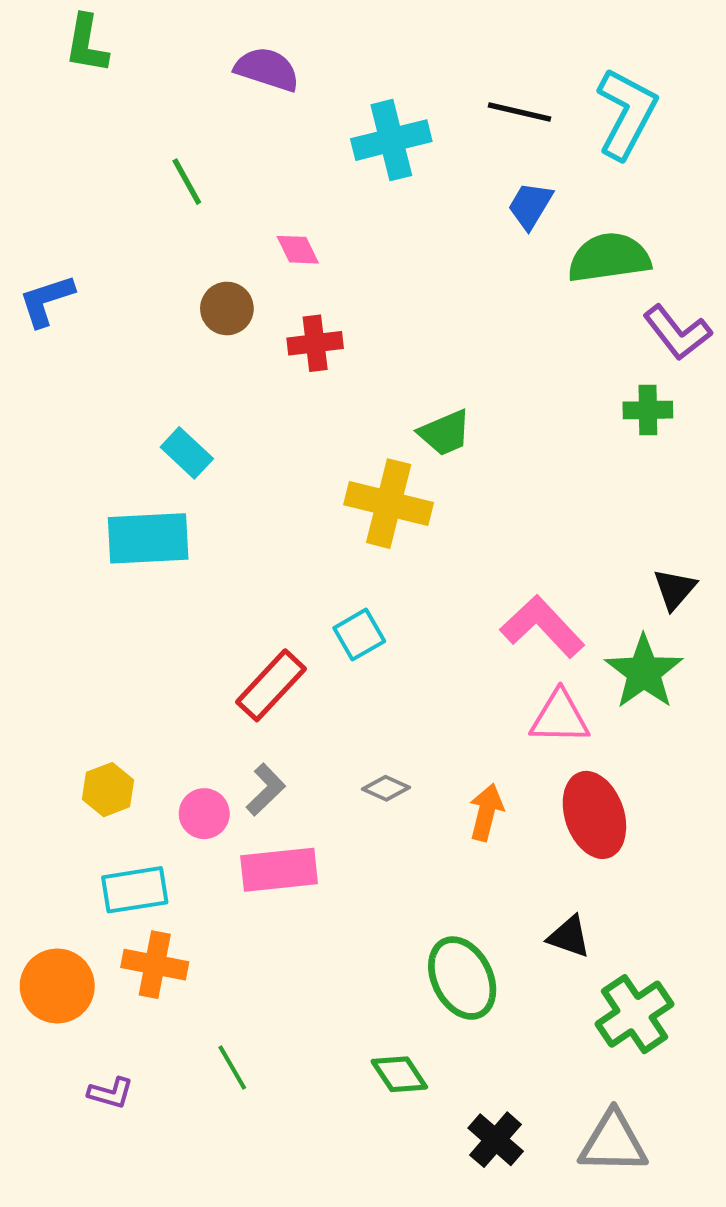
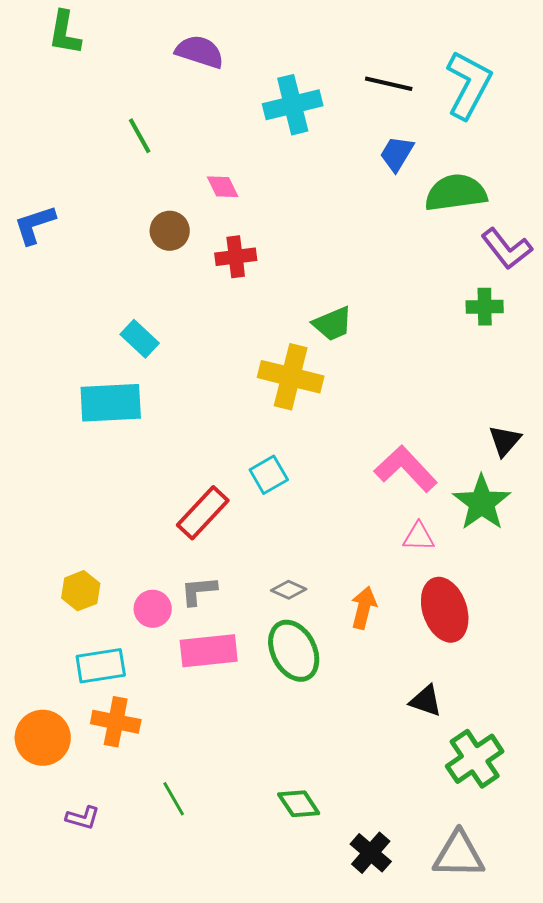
pink triangle: (560, 717) -> (419, 537), size x0.7
gray L-shape: (266, 790) -> (199, 591), turned -141
green ellipse: (462, 978) -> (294, 651), moved

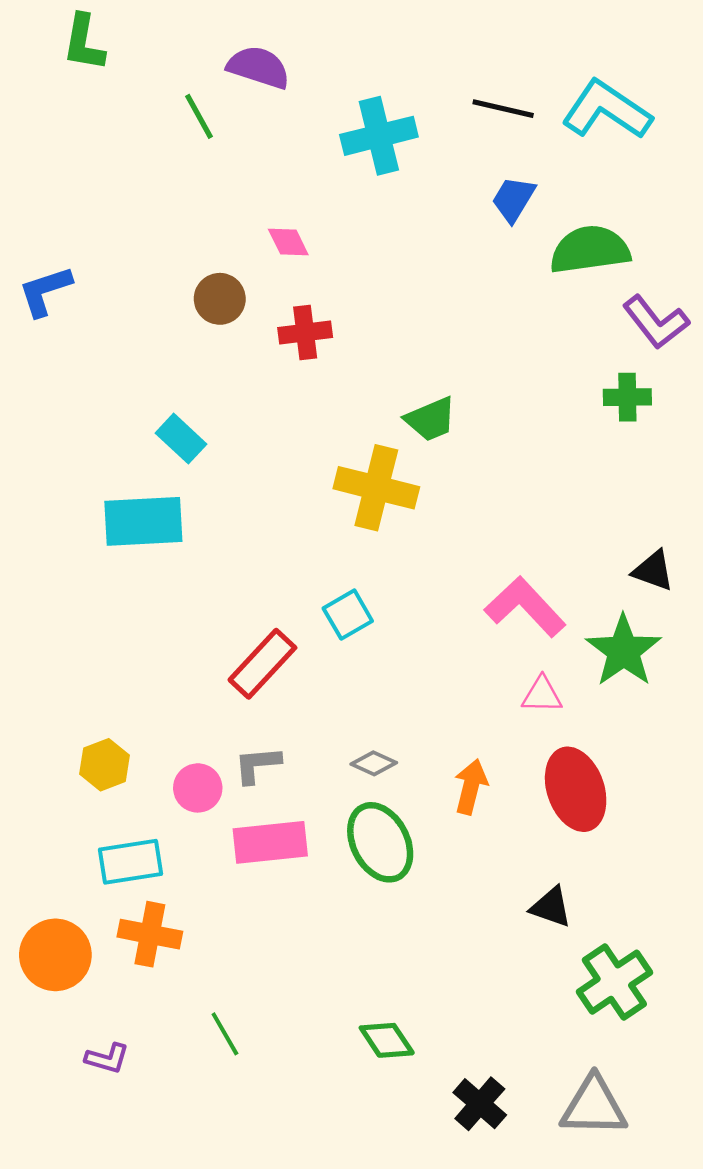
cyan L-shape: (469, 85) -> (607, 110), turned -84
green line: (140, 136) -> (199, 116), moved
black triangle: (505, 441) -> (653, 571), turned -51

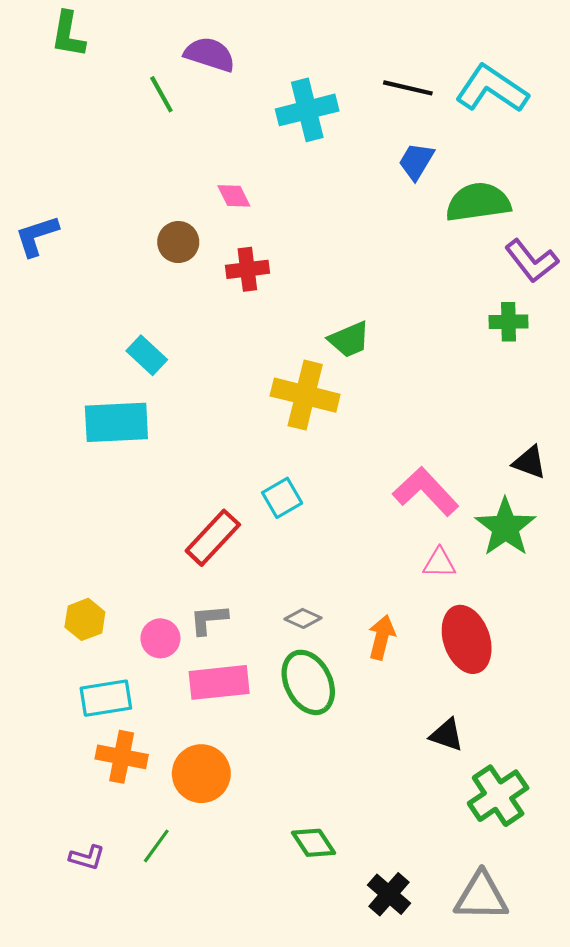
orange circle: (55, 955) -> (201, 774), moved
green line: (225, 1034) -> (156, 846), moved, turned 66

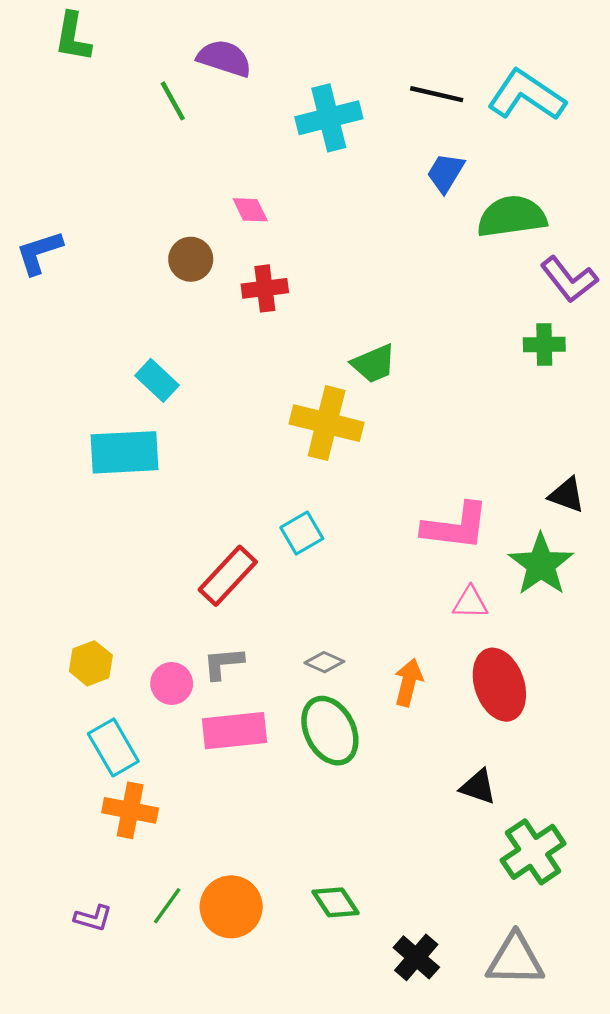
pink L-shape: (426, 492) -> (456, 526), turned 140
cyan rectangle: (106, 698) -> (113, 747), turned 69
orange circle: (201, 774) -> (231, 907), moved

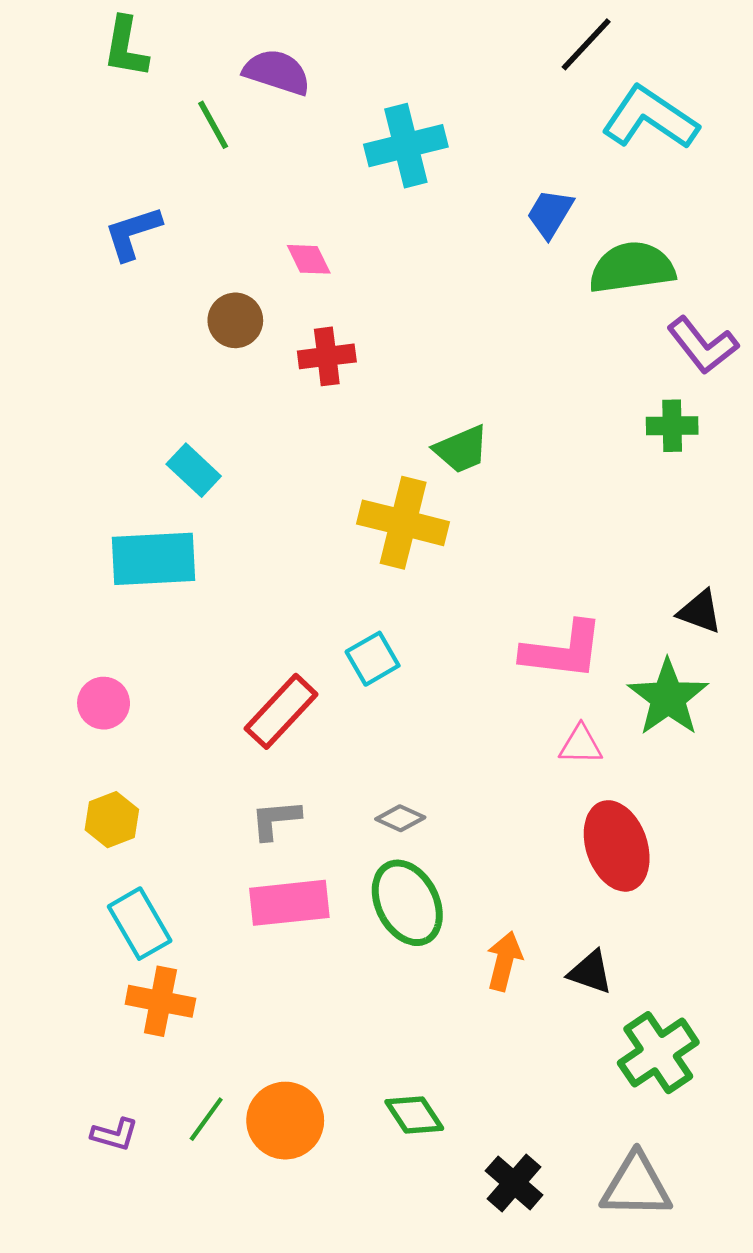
green L-shape: (73, 37) -> (126, 47), moved
black line: (437, 94) -> (586, 44), moved, turned -60
blue L-shape: (39, 252) -> (133, 233), moved
orange arrow: (408, 682) -> (504, 961), moved
pink circle: (172, 683) -> (104, 703), moved

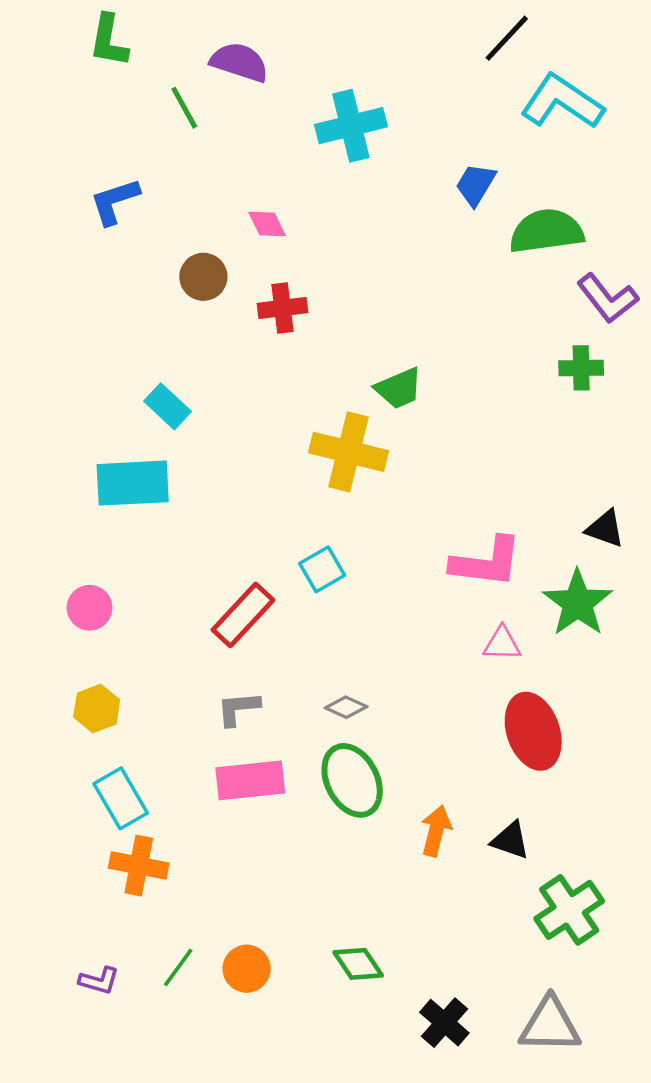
orange circle: (285, 1121) -> (247, 969), size x0.7

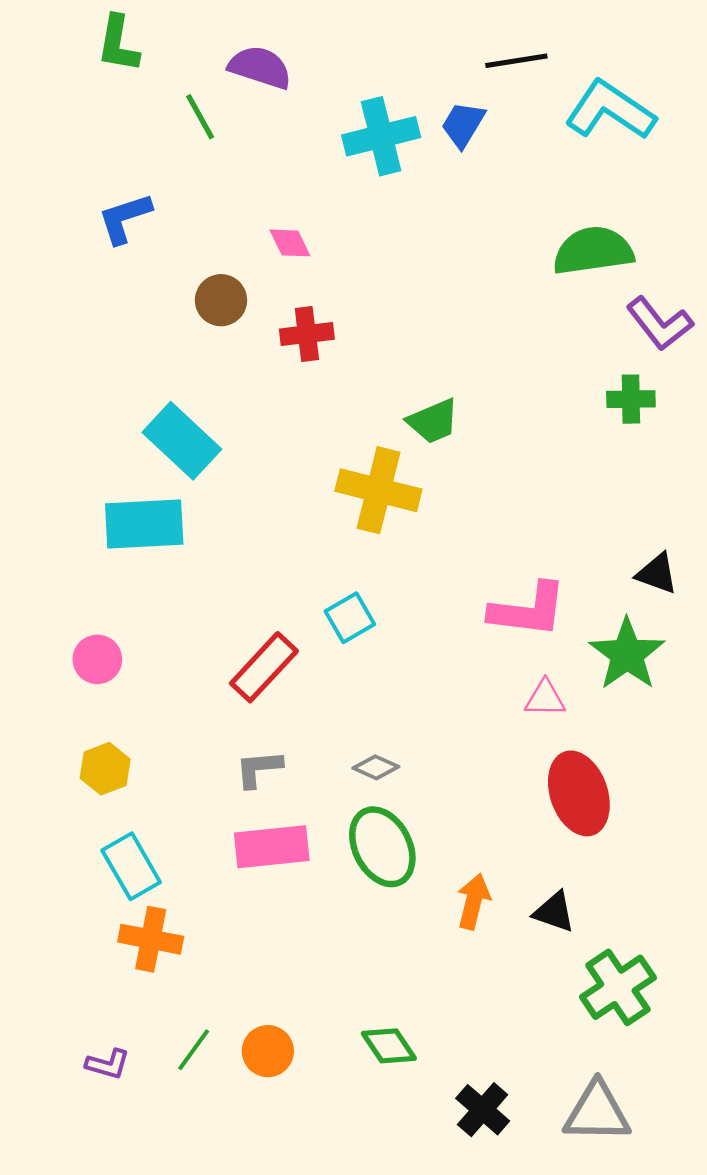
black line: (507, 38) -> (516, 61), moved, turned 38
blue trapezoid: (476, 184) -> (463, 125), moved
cyan rectangle: (167, 406) -> (182, 441), size x1.5

